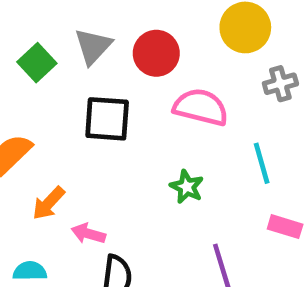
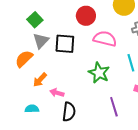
gray triangle: (93, 46) -> (41, 41), moved
green star: (187, 187) -> (99, 73), size x1.5

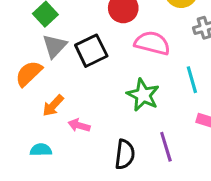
black square: (65, 44) -> (91, 51), turned -30
black semicircle: (69, 112) -> (125, 154), moved

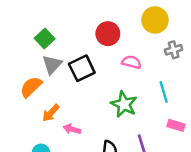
pink semicircle: (152, 43) -> (131, 62), size x0.7

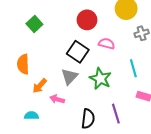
gray triangle: (52, 65) -> (69, 77), moved
black square: (82, 68) -> (78, 52), moved, turned -30
orange semicircle: (31, 87) -> (23, 64), turned -48

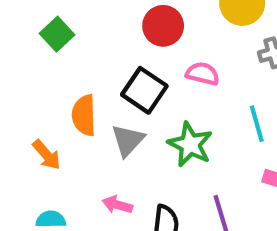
orange semicircle: (23, 64) -> (84, 115), moved
orange arrow: (40, 86) -> (47, 155), moved, turned -84
pink arrow: (57, 99) -> (117, 205), moved

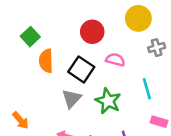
orange semicircle: (84, 115) -> (46, 61), moved
orange arrow: (47, 155) -> (21, 120), moved

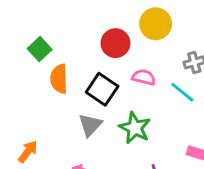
yellow circle: (138, 18) -> (156, 24), moved
cyan line: (147, 89) -> (182, 92), moved, turned -35
orange arrow: (21, 120) -> (28, 152), turned -102

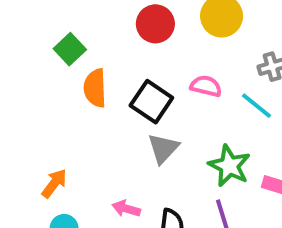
red circle: (115, 43) -> (155, 24), moved
gray triangle: (90, 125) -> (163, 148), moved
green star: (135, 128) -> (229, 166), moved

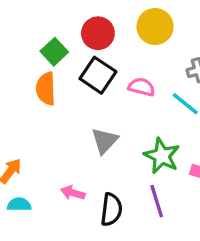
green square: (70, 49) -> (54, 52), moved
black square: (151, 102) -> (98, 75), moved

